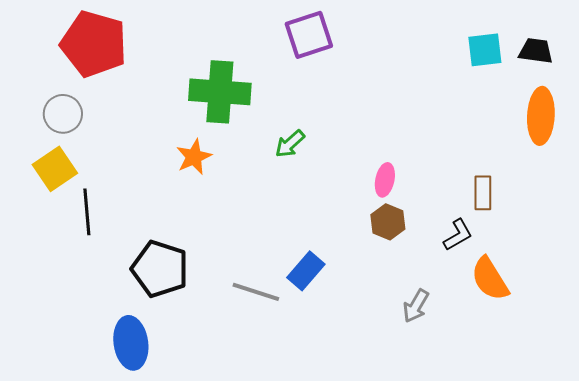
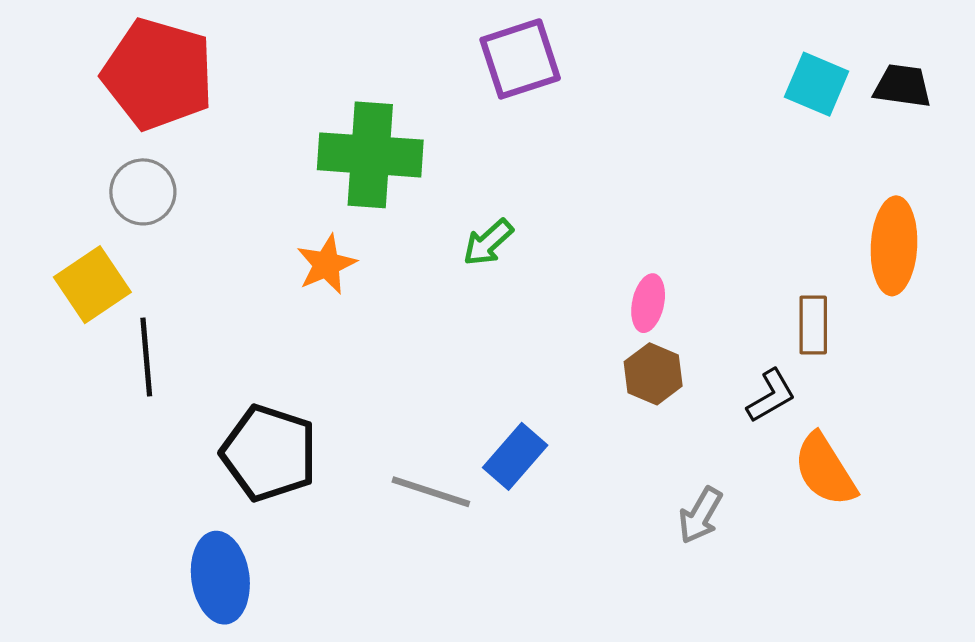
cyan square: (485, 50) -> (817, 84), turned 30
gray circle: (63, 114) -> (143, 192), moved
orange ellipse: (541, 116) -> (894, 246), moved

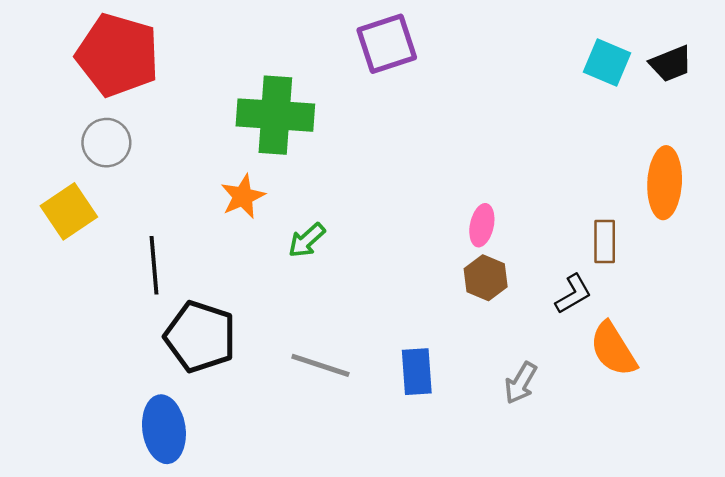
black trapezoid: (902, 86) -> (671, 64), turned 150
green arrow: (488, 242) -> (307, 240), moved
black line: (146, 357) -> (154, 265), moved
blue rectangle: (515, 456) -> (417, 372), moved, turned -45

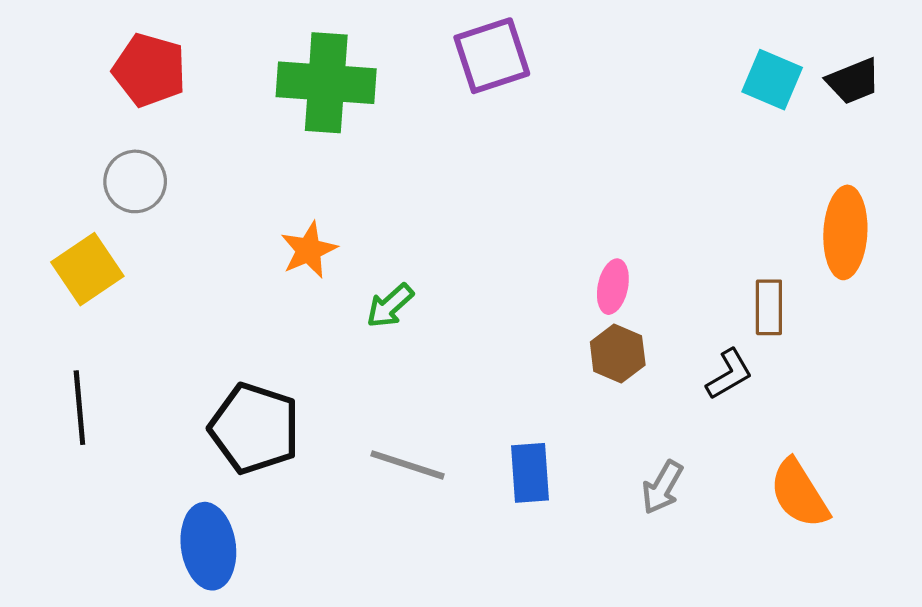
red pentagon: (118, 55) -> (149, 70), size x0.7
green cross: (275, 115) -> (326, 83), moved
black line: (154, 265) -> (79, 408), moved
orange semicircle: (613, 349) -> (799, 494), moved

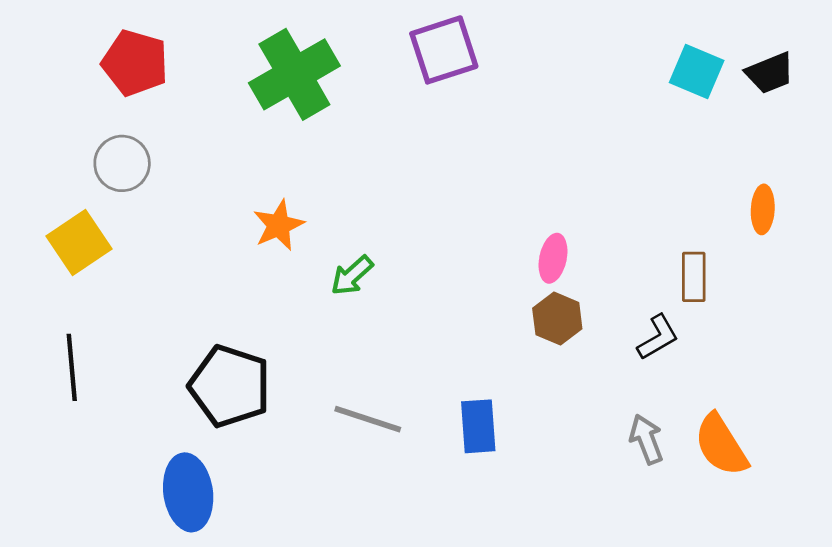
green cross: (326, 83) -> (294, 74), turned -34
orange ellipse: (845, 232) -> (763, 209), size x0.6
gray arrow: (662, 487) -> (646, 439), moved, turned 129

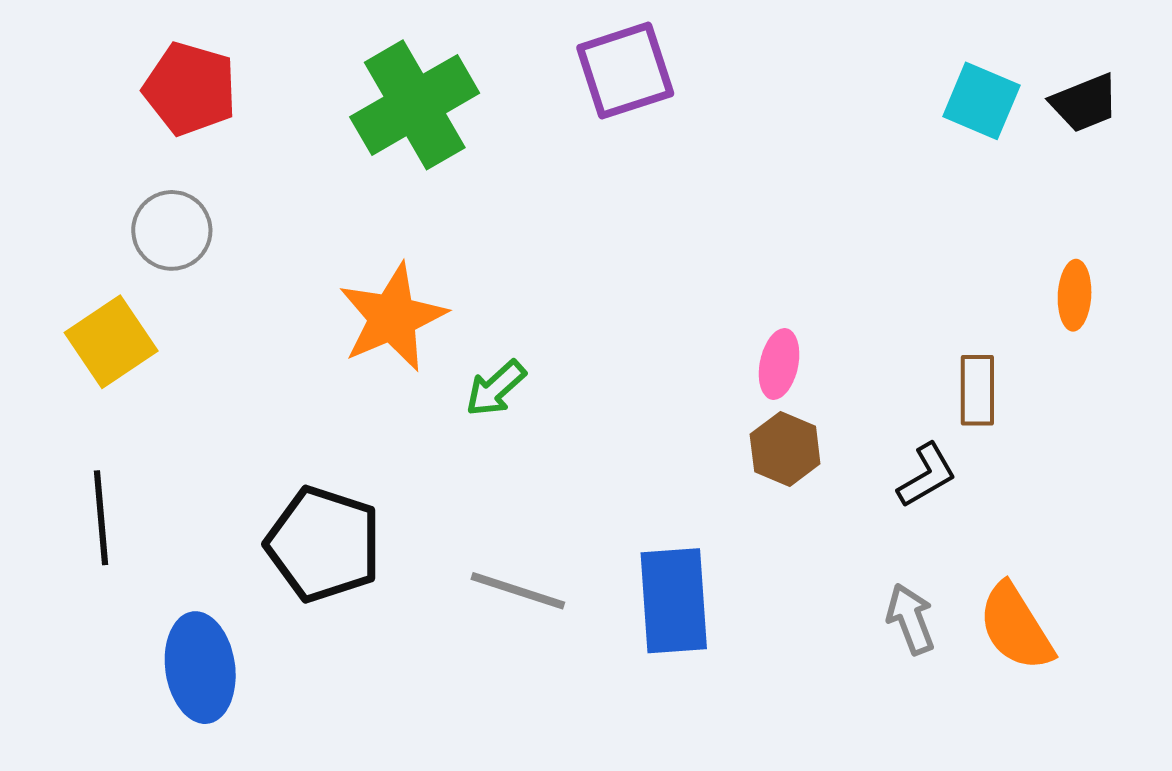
orange star: (279, 225) -> (392, 317), size x1.5
blue rectangle: (478, 426) -> (674, 601), size x1.4
blue ellipse: (188, 492) -> (200, 668), moved

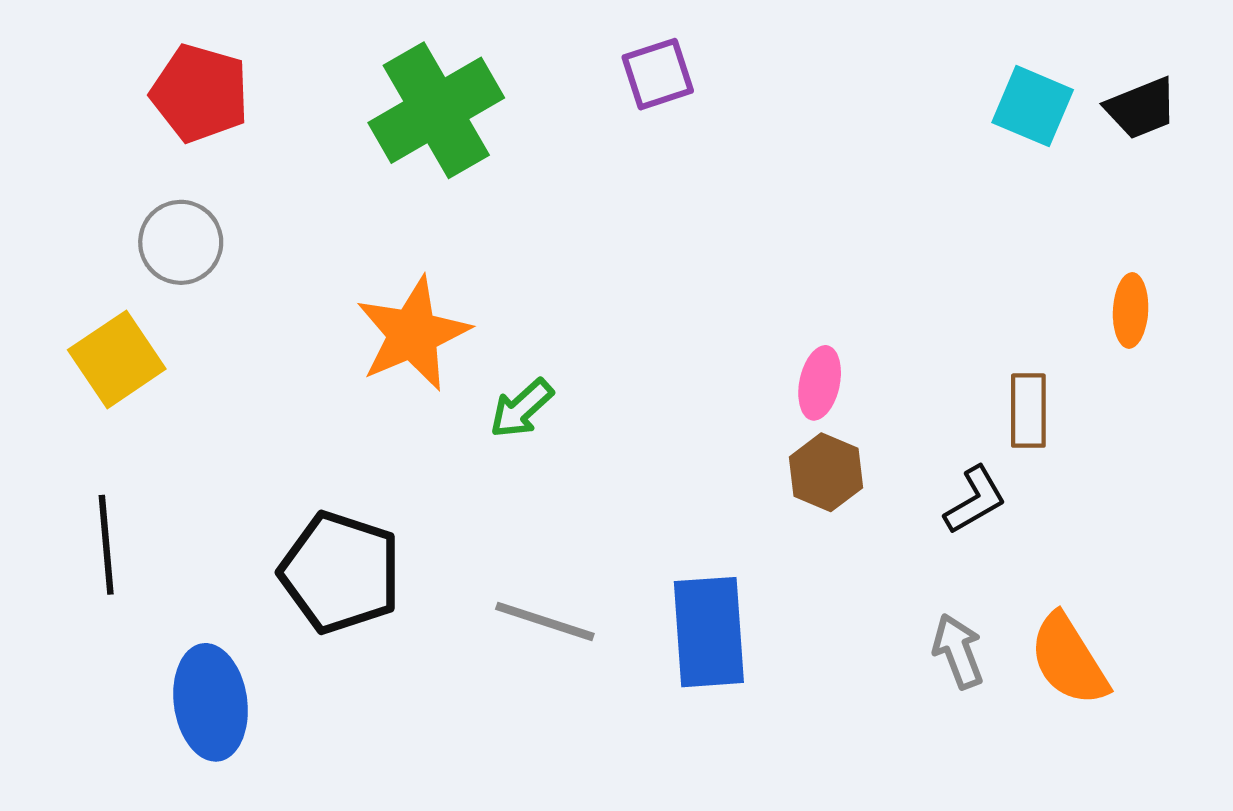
purple square: (625, 71) -> (658, 74), size x0.7

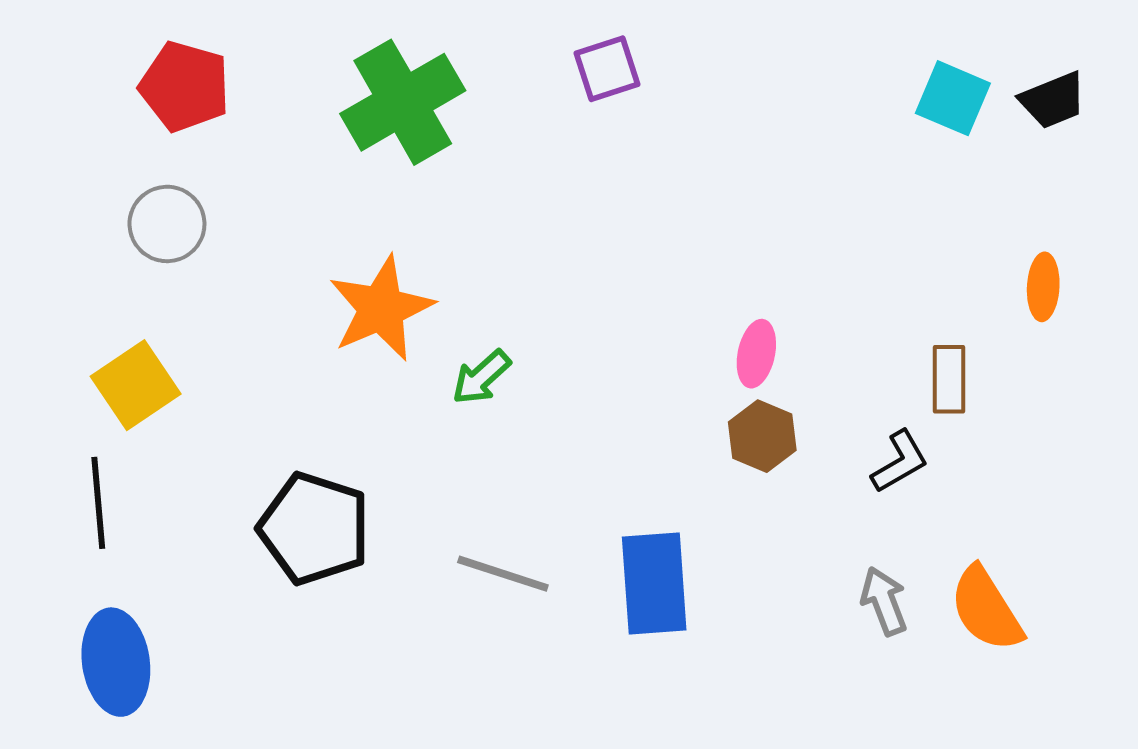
yellow square: (117, 359) -> (136, 385), moved
blue ellipse: (211, 702) -> (116, 662), moved

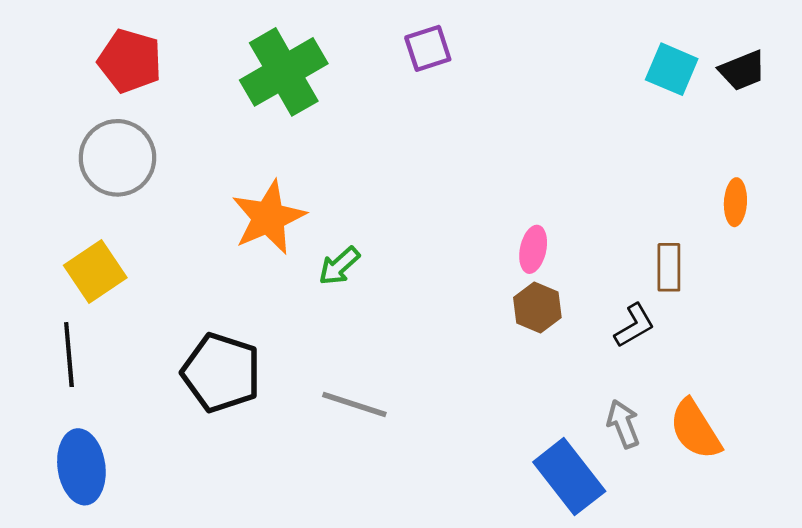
gray circle: (167, 224) -> (117, 158), size x1.4
blue rectangle: (654, 583) -> (569, 477), moved, turned -34

